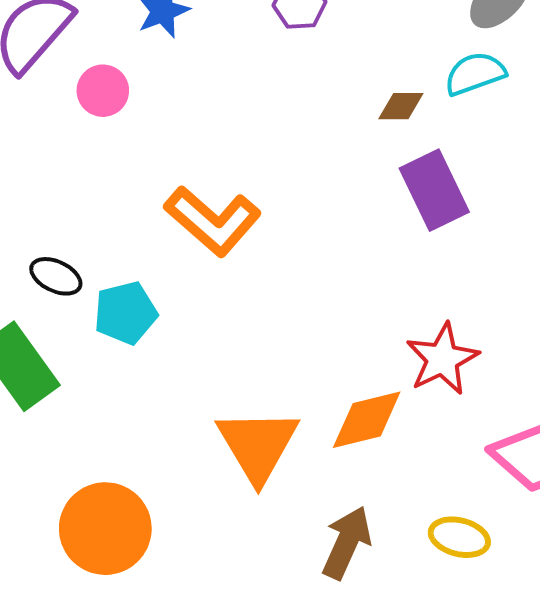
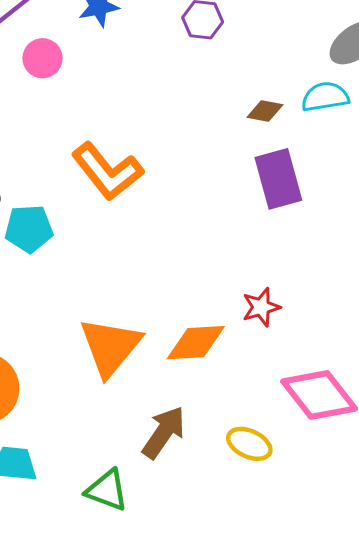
red star: (442, 359) -> (261, 307), size x0.7

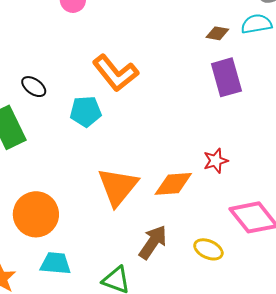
cyan pentagon: (29, 229) -> (86, 111), moved

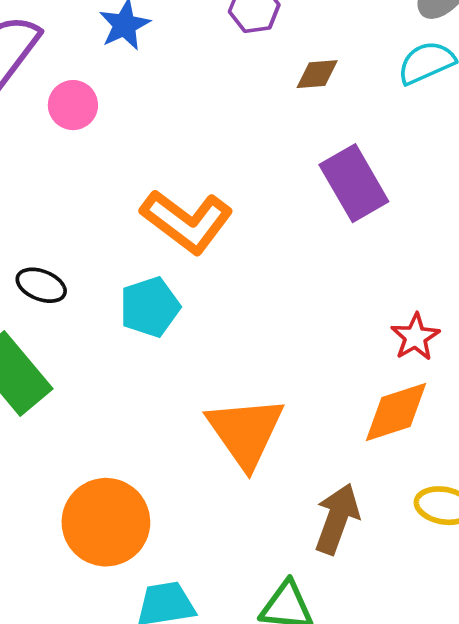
brown diamond: (217, 33) -> (317, 74), moved
purple rectangle: (226, 77) -> (354, 183), moved
orange diamond: (173, 184) -> (396, 412), moved

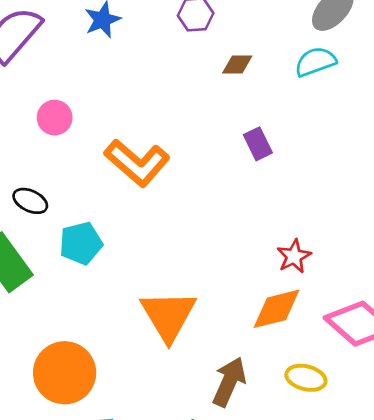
pink circle: (73, 105) -> (55, 118), moved
purple rectangle: (354, 183) -> (258, 144), size x0.6
cyan pentagon: (150, 307) -> (81, 243), moved

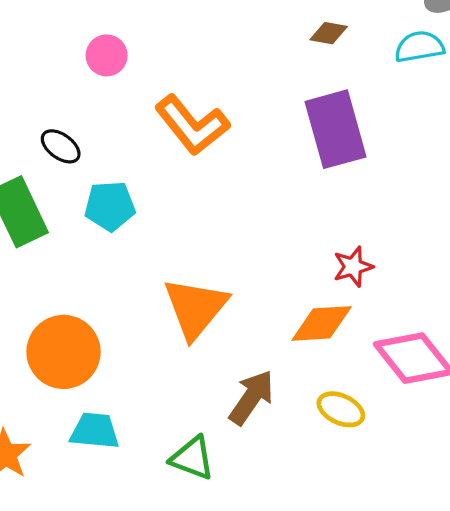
purple rectangle: (258, 144) -> (335, 129), size x2.0

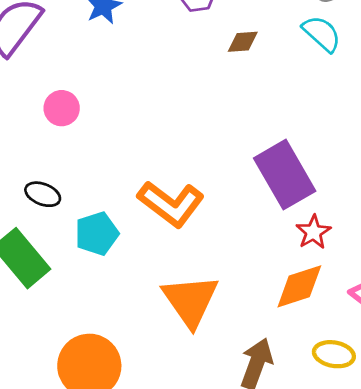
cyan semicircle: (419, 47) -> (322, 34), turned 66
orange L-shape: (192, 125) -> (171, 204), moved
purple rectangle: (335, 129) -> (285, 175), moved

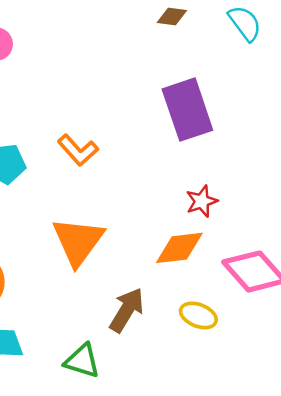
purple rectangle: (285, 175) -> (187, 110), moved
orange L-shape: (171, 204) -> (78, 150), size x0.7

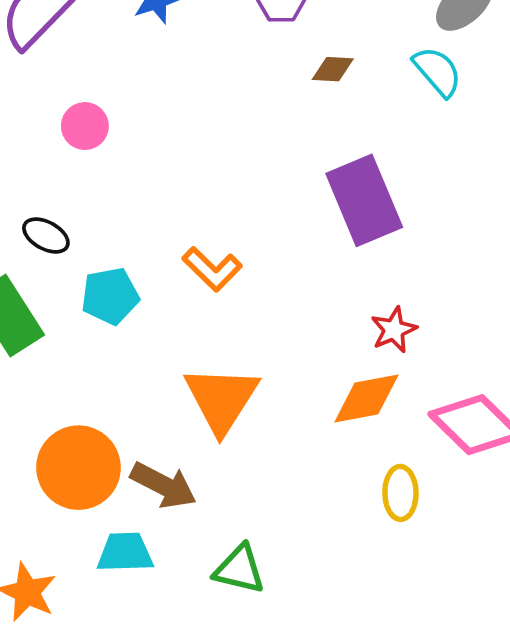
brown arrow: (127, 310) -> (163, 485), moved, turned 90
yellow ellipse: (198, 315) -> (400, 493), turned 72

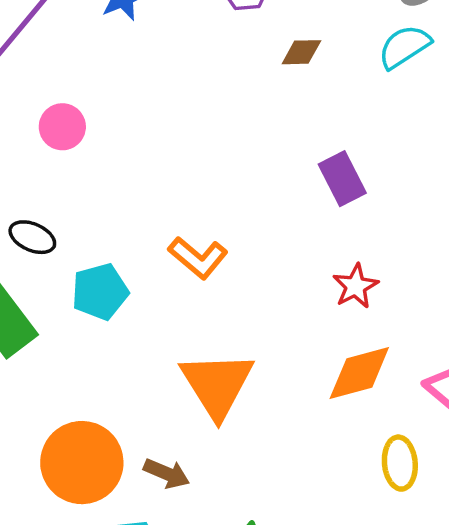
cyan semicircle: (437, 72) -> (404, 47), turned -78
purple rectangle: (364, 200) -> (342, 179), size x0.6
red star: (394, 330) -> (355, 286), moved
brown arrow: (163, 485) -> (167, 473), size x0.7

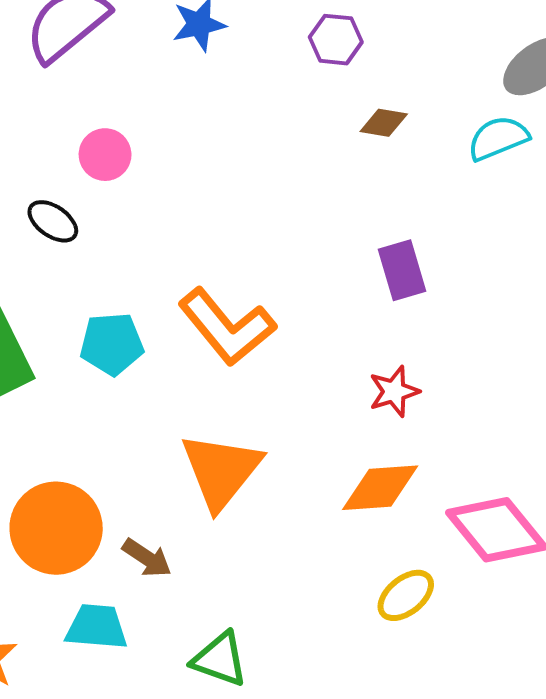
black ellipse: (32, 237) -> (53, 221), moved
orange L-shape: (198, 258) -> (227, 327), size x1.5
yellow ellipse: (400, 463) -> (406, 595), turned 45

